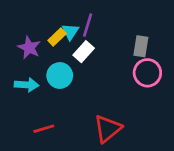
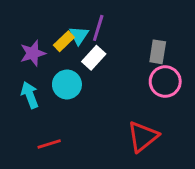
purple star: (29, 48) -> (33, 53), turned 30
cyan arrow: (27, 85) -> (30, 95), turned -115
red triangle: (108, 129) -> (143, 137), moved

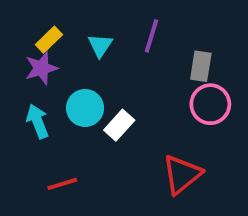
purple line: (98, 28) -> (151, 36), moved
yellow rectangle: (64, 41) -> (49, 40), moved
white rectangle: (94, 58) -> (119, 125), moved

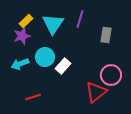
cyan triangle: (100, 45) -> (53, 24), size x1.6
pink circle: (210, 104) -> (111, 75), moved
cyan arrow: (38, 121) -> (20, 64), turned -90

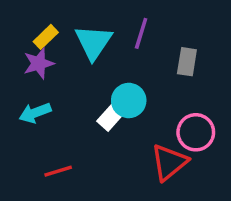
cyan circle: (45, 57) -> (129, 100), moved

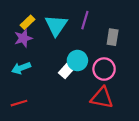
pink circle: (196, 132) -> (104, 69), moved
red triangle: (169, 162) -> (102, 98), turned 50
red line: (58, 171) -> (19, 103), moved

